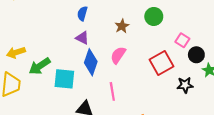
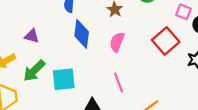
purple triangle: (82, 38) -> (32, 36), moved
blue diamond: (91, 62) -> (82, 34), moved

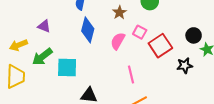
pink square: (183, 12) -> (140, 32), moved
pink line: (119, 82) -> (131, 74), moved

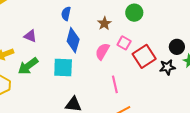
black star: (185, 65) -> (167, 67), moved
cyan square: (67, 67) -> (63, 68), moved

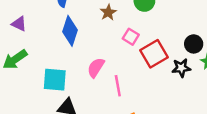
pink semicircle: (102, 51) -> (96, 68), moved
cyan square: (63, 68) -> (55, 80), moved

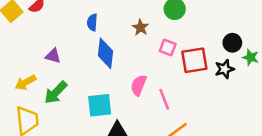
red square: (154, 54) -> (194, 60), turned 32

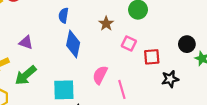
red square: (194, 60) -> (152, 57), size x0.7
black star: (224, 69) -> (170, 79), moved

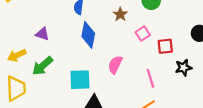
pink square: (129, 44) -> (143, 34), turned 32
pink line: (122, 89) -> (150, 78), moved

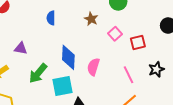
blue diamond: (88, 35) -> (68, 57), moved
green arrow: (42, 66) -> (38, 73), moved
black star: (183, 68) -> (156, 69), moved

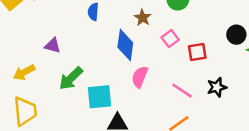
blue diamond: (68, 57) -> (125, 45), moved
pink line: (128, 75) -> (182, 91), turned -36

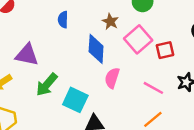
pink square: (170, 39) -> (138, 39), size x1.6
purple triangle: (53, 46) -> (27, 55), size x1.5
cyan square: (100, 97) -> (75, 100), turned 35

